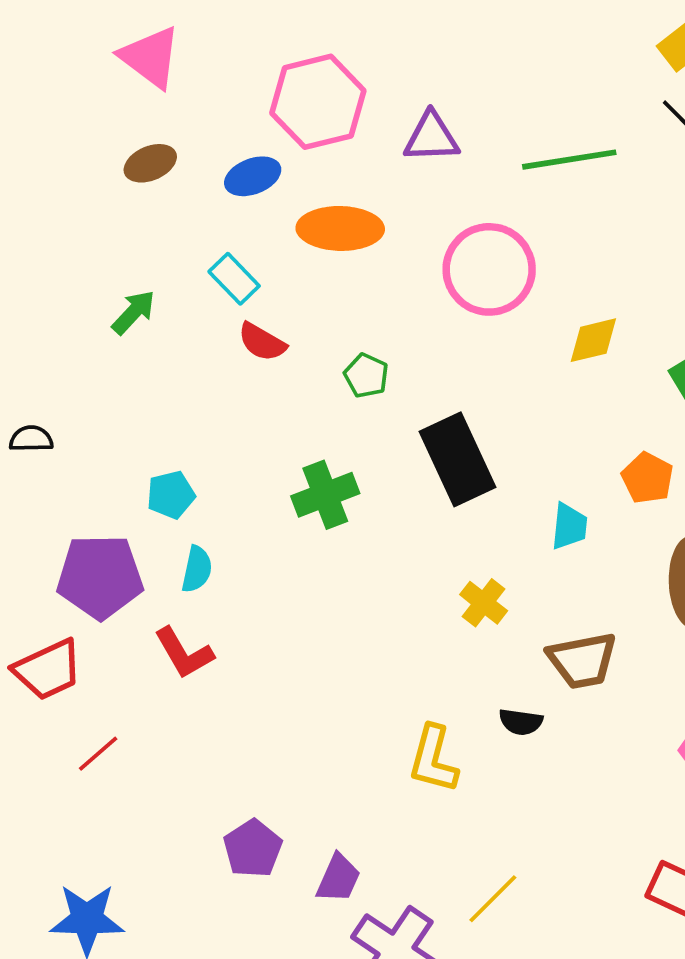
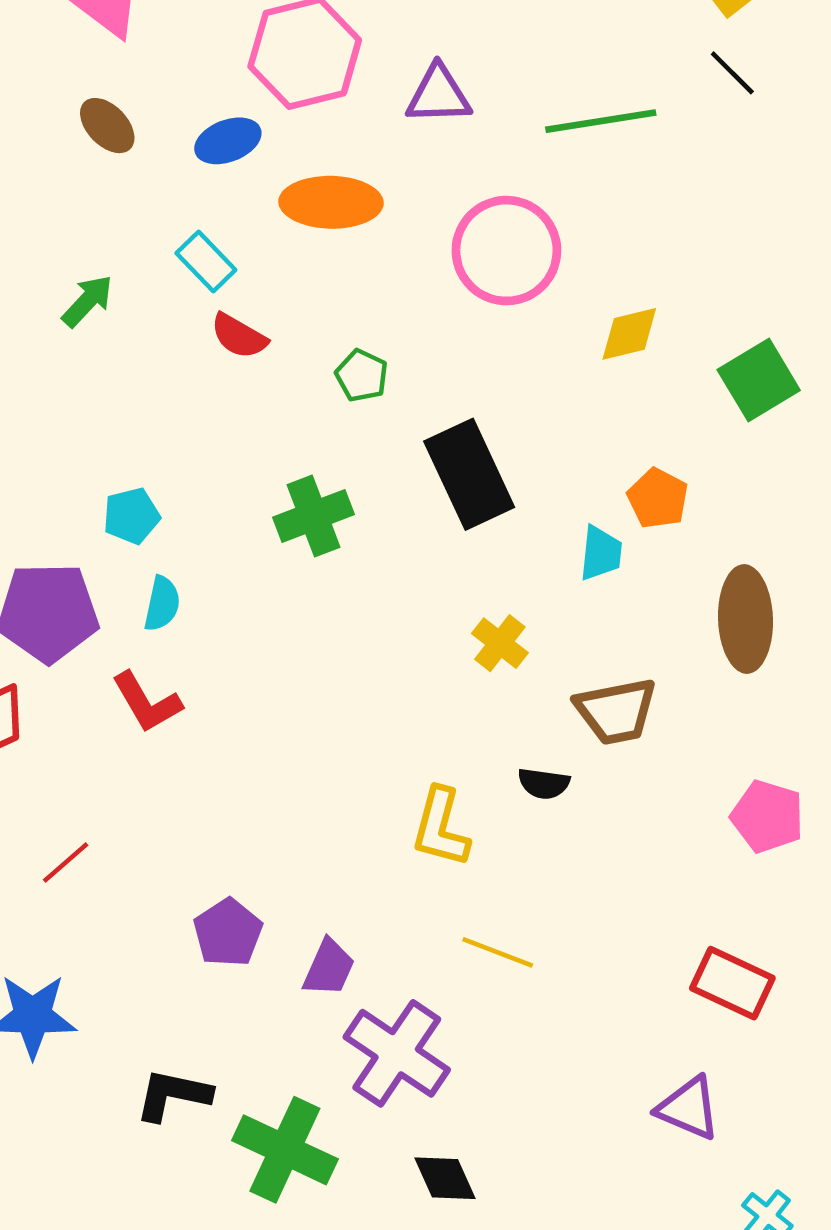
brown ellipse: (150, 163) -> (107, 126), turned 69
orange pentagon: (647, 478) -> (658, 498), moved
red line: (98, 754) -> (66, 862), moved
yellow line: (493, 899) -> (498, 952), moved, turned 66

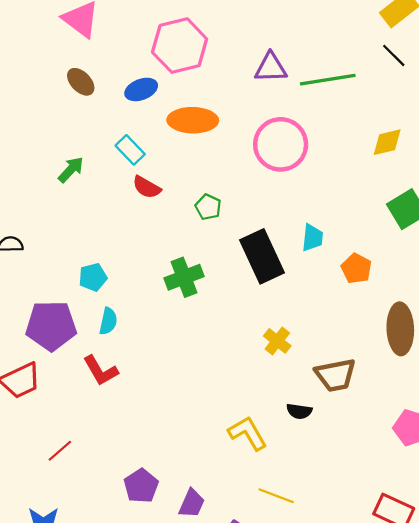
purple triangle: (438, 95) -> (271, 68), moved
yellow diamond: (629, 334) -> (387, 142), moved
cyan trapezoid: (601, 553) -> (312, 238), moved
yellow L-shape: (441, 827) -> (248, 433), turned 135

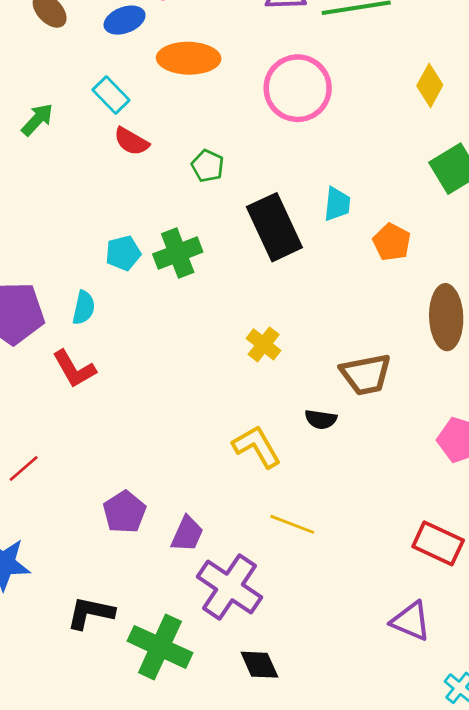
yellow diamond: (387, 142) -> (430, 85), turned -48
cyan pentagon: (93, 277) -> (123, 253), moved
yellow cross: (277, 341) -> (264, 344), moved

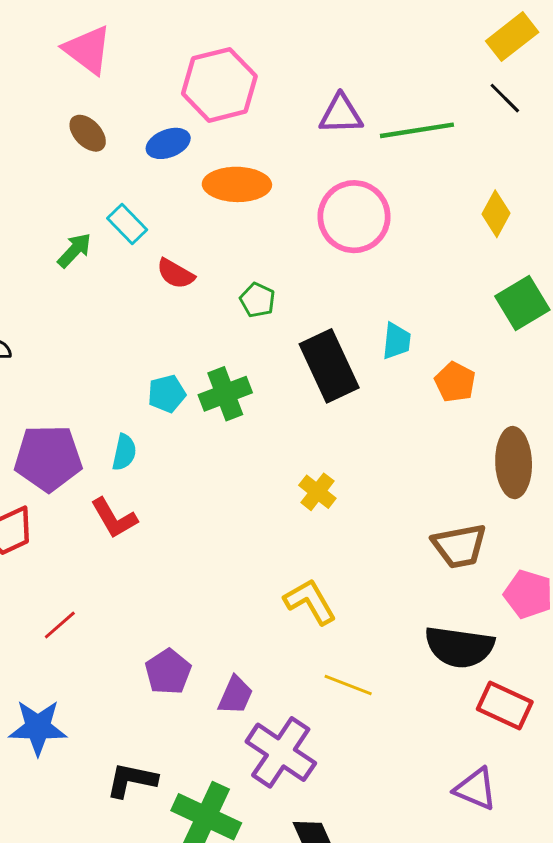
cyan rectangle: (111, 95) -> (127, 224), moved
brown trapezoid: (366, 374) -> (459, 546), moved
black semicircle: (321, 419) -> (459, 647), moved, size x2.0

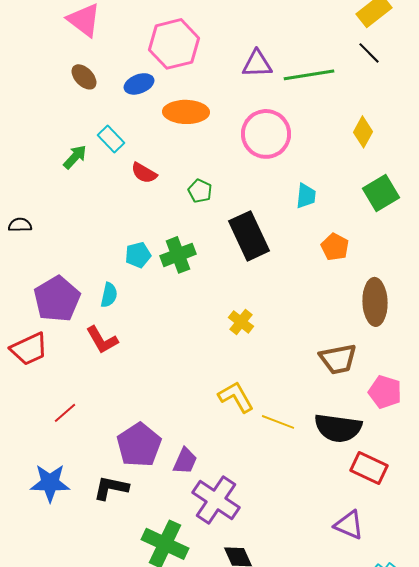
cyan trapezoid: (396, 341) -> (306, 196), moved
purple pentagon: (48, 458) -> (57, 299), turned -30
purple pentagon: (168, 672) -> (139, 445), size x1.4
yellow line: (348, 685) -> (278, 422), moved
black L-shape: (132, 780) -> (111, 488), moved

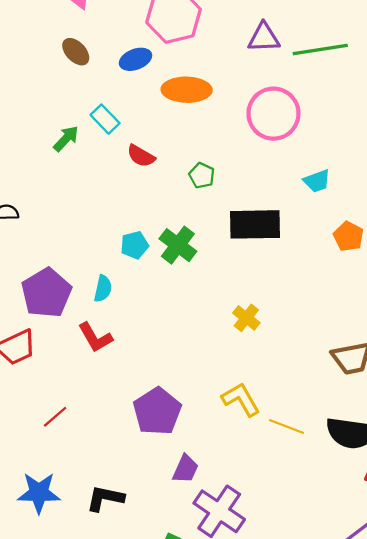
cyan trapezoid: (306, 196) -> (317, 181), turned 64
black rectangle: (249, 236) -> (255, 224), turned -66
green cross: (178, 255) -> (178, 245), turned -32
purple pentagon: (139, 445) -> (157, 411), moved

